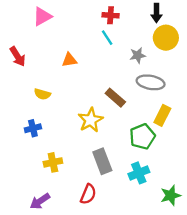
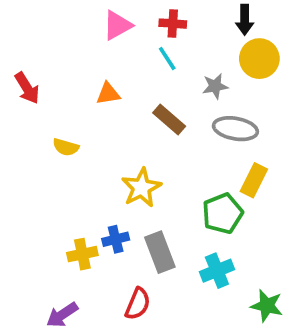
pink triangle: (42, 16) -> (117, 25), moved
brown rectangle: (115, 98) -> (169, 119), moved
blue cross: (33, 128) -> (116, 239), moved
green star: (171, 195) -> (267, 306), turned 30

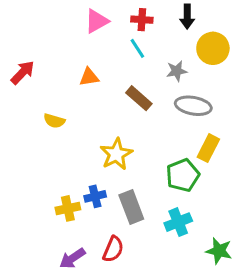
black arrow: (245, 20) -> (187, 17), moved
red arrow: (27, 88) -> (23, 73), turned -104
purple arrow: (62, 315) -> (72, 258), moved

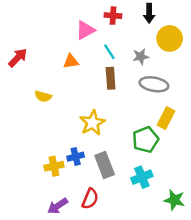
pink triangle: (97, 21) -> (85, 30), moved
cyan line: (137, 48) -> (109, 52), moved
brown rectangle: (139, 98) -> (111, 78), turned 45

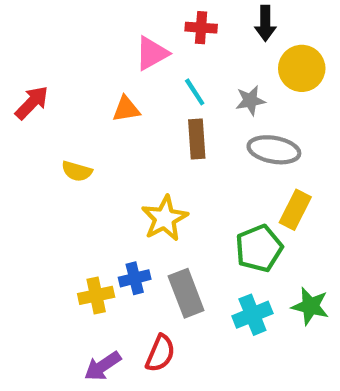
green star: (174, 200) -> (310, 306), moved

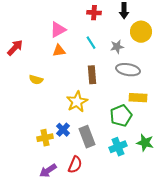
pink triangle: (152, 53) -> (58, 30), moved
brown rectangle: (197, 139) -> (92, 75), moved
yellow rectangle: (295, 210) -> (138, 98), turned 66
blue cross: (135, 278) -> (63, 130), turned -32

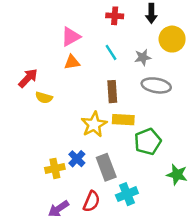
red arrow: (15, 48) -> (28, 78), moved
yellow rectangle: (138, 98) -> (123, 120), moved
cyan cross: (118, 147) -> (127, 194), moved

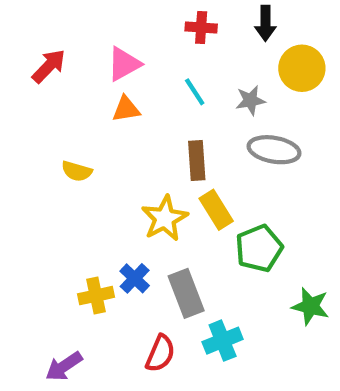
red arrow: (28, 78) -> (49, 66), moved
yellow rectangle: (123, 120) -> (216, 210), turned 55
purple arrow: (59, 209) -> (64, 366), moved

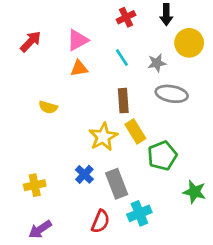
red cross: (201, 27) -> (126, 17), turned -30
yellow cross: (96, 296) -> (35, 185), moved

